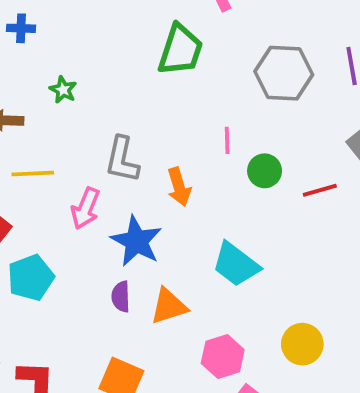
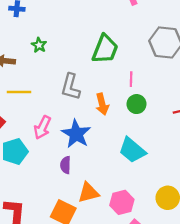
green trapezoid: (180, 50) -> (105, 49), moved
green circle: (265, 171) -> (137, 104), moved
pink arrow: (86, 208) -> (42, 127), moved
orange triangle: (169, 306) -> (88, 193), moved

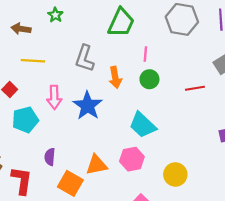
pink arrow: (42, 127) -> (54, 97), turned -30
purple semicircle: (65, 165) -> (50, 157), moved
pink hexagon: (122, 202) -> (132, 159), moved

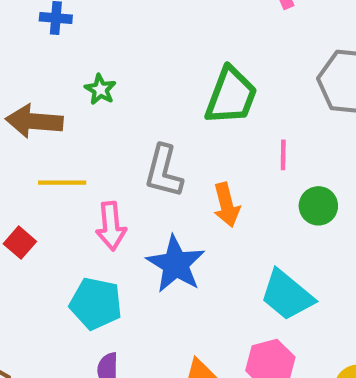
brown arrow: (21, 29) -> (34, 121), size x1.4
green circle: (149, 79) -> (318, 206), moved
pink arrow: (54, 97) -> (111, 226), moved
cyan pentagon: (25, 120) -> (96, 304), moved, turned 30

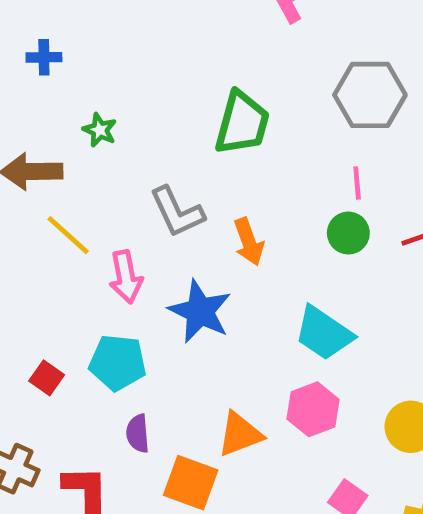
pink line: (283, 155) -> (357, 183), moved
gray L-shape: (164, 171) -> (177, 212), turned -34
yellow line: (62, 183) -> (68, 235), turned 48
red square: (20, 243) -> (47, 378), moved

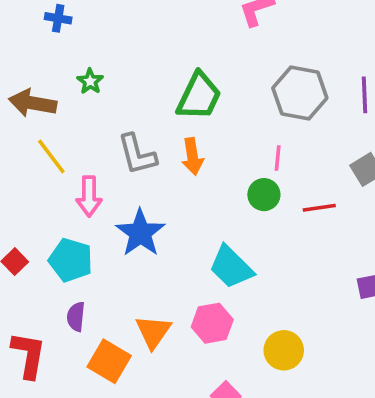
orange arrow: (249, 242) -> (192, 156), moved
orange triangle: (240, 434) -> (153, 332), turned -45

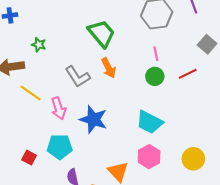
green trapezoid: (199, 96) -> (102, 34), turned -48

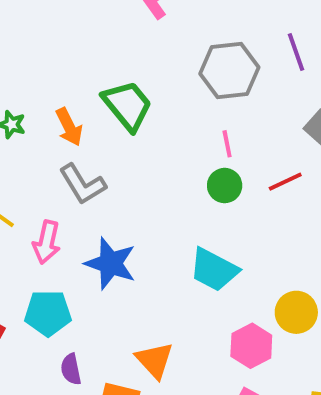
orange arrow: (109, 68) -> (69, 127), moved
pink arrow: (59, 108) -> (47, 242), turned 30
pink hexagon: (149, 157) -> (251, 346), moved
yellow circle: (193, 159) -> (296, 312), moved

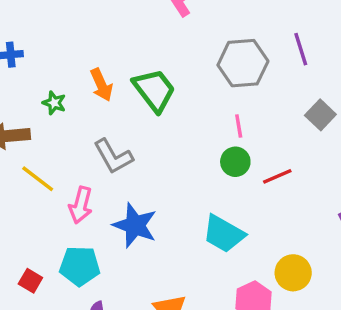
orange arrow: (69, 127) -> (101, 85), moved
red line: (285, 182) -> (277, 176), moved

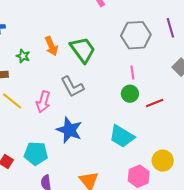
gray L-shape: (113, 156) -> (72, 87), moved
pink arrow: (81, 205) -> (43, 102), moved

